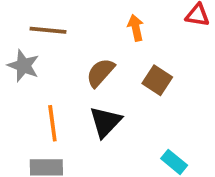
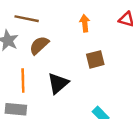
brown semicircle: (100, 73) -> (39, 45), moved
brown square: (157, 80) -> (95, 59), turned 36

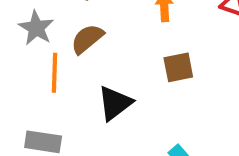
orange line: (23, 81) -> (54, 73), moved

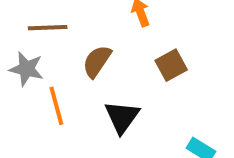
brown semicircle: (87, 39) -> (97, 61), moved

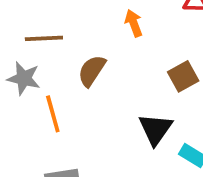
brown square: (171, 65) -> (183, 76), moved
black triangle: (122, 117) -> (155, 129), moved

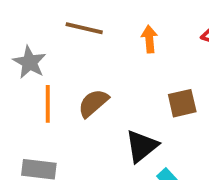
brown line: (44, 38) -> (84, 28), moved
brown semicircle: (92, 71) -> (93, 103), moved

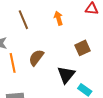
brown line: (84, 28) -> (23, 20), turned 66

